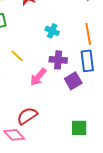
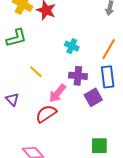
orange line: (88, 34) -> (109, 49), turned 40
red semicircle: (27, 116) -> (46, 114), moved

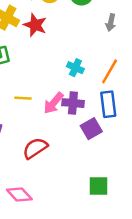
cyan cross: (72, 46) -> (75, 68), moved
yellow line: (36, 72) -> (23, 98), turned -40
pink arrow: (57, 93) -> (53, 103), moved

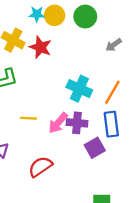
gray arrow: (111, 23) -> (114, 45), turned 42
cyan cross: (75, 68) -> (79, 89), size x1.5

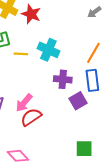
cyan cross: (79, 89) -> (48, 50), moved
yellow line: (29, 118) -> (21, 54), moved
pink arrow: (58, 123) -> (24, 103), moved

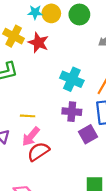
cyan cross: (48, 50) -> (72, 79), moved
yellow line: (21, 54) -> (28, 116), moved

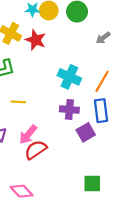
yellow line: (28, 116) -> (18, 102), moved

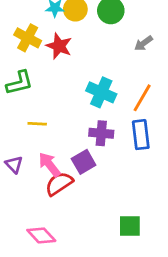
purple square: (86, 132) -> (84, 162), moved
pink arrow: (28, 135) -> (49, 165), turned 102

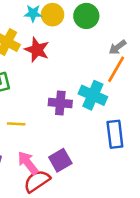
cyan cross: (101, 92) -> (93, 95), moved
orange line: (142, 98) -> (116, 69), moved
purple cross: (101, 133) -> (60, 103), moved

